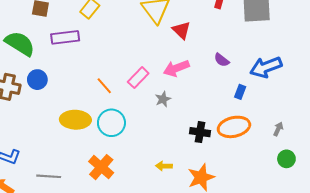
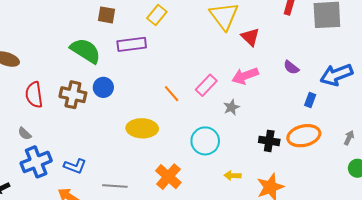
cyan circle: (111, 123) -> (205, 141), moved

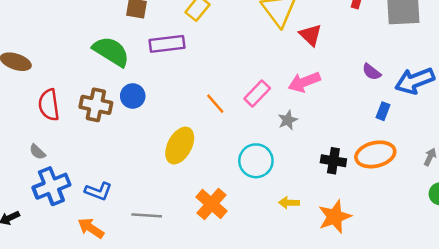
purple semicircle: (291, 67) -> (372, 72), moved
yellow ellipse: (142, 128) -> (180, 146), turned -64

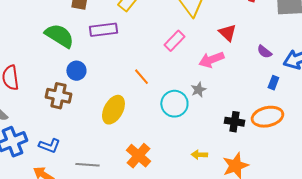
red triangle: (311, 35) -> (227, 33), moved
pink rectangle: (257, 93) -> (174, 41), moved
brown cross: (96, 105) -> (58, 96), moved
cyan circle: (256, 161) -> (174, 104), moved

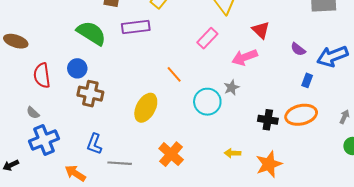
blue circle: (76, 71) -> (77, 68), moved
blue L-shape: (49, 146) -> (94, 144), moved, turned 90

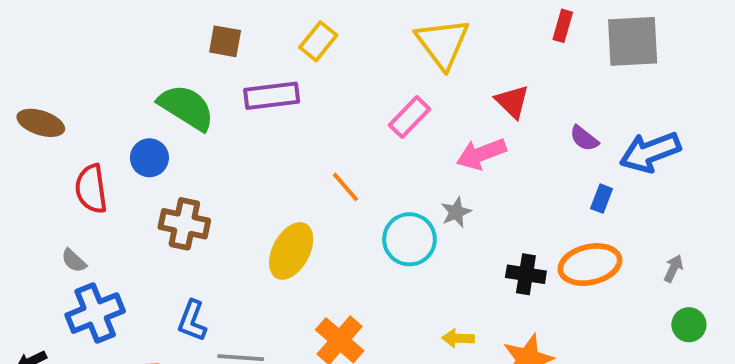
blue circle: (77, 68) -> (149, 158), moved

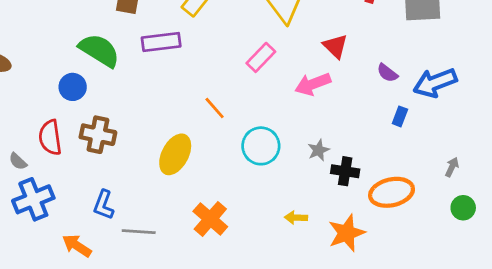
red semicircle: (91, 189) -> (50, 138), moved
gray star: (456, 212) -> (318, 150), moved
orange ellipse: (590, 265) -> (392, 192), moved

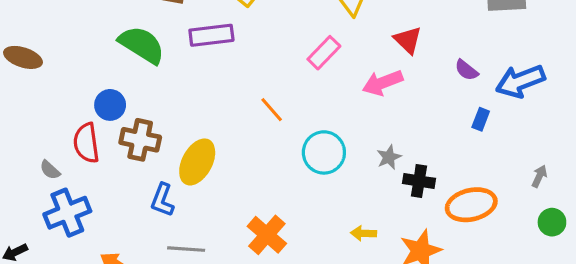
blue circle: (73, 87) -> (110, 105), moved
yellow ellipse: (175, 154) -> (197, 162), moved
blue L-shape: (104, 205) -> (162, 200), moved

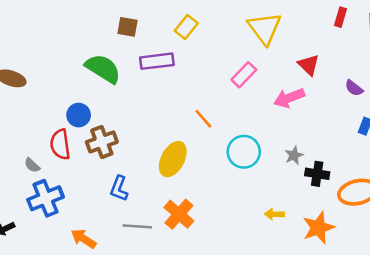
brown cross: (140, 140) -> (102, 142), turned -32
yellow ellipse: (197, 162) -> (173, 159), moved
orange cross: (267, 235) -> (179, 214), moved

